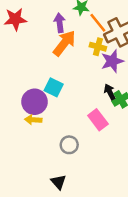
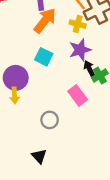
purple star: (112, 61) -> (80, 50), moved
cyan square: (54, 87) -> (44, 57), moved
yellow arrow: (33, 120) -> (15, 95), turned -98

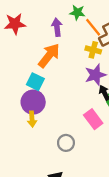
orange arrow: (45, 21) -> (49, 56), moved
cyan square: (44, 57) -> (35, 82), moved

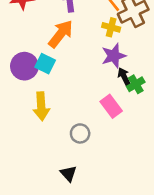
purple circle: (33, 102) -> (24, 66), moved
yellow arrow: (32, 119) -> (41, 106), size x1.5

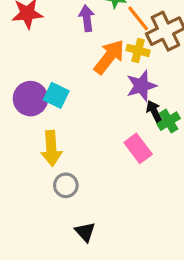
orange arrow: (61, 34) -> (109, 57), moved
gray circle: (80, 133) -> (66, 185), moved

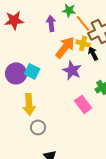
purple star: (141, 86) -> (72, 70), moved, turned -30
black arrow: (154, 111) -> (93, 53), moved

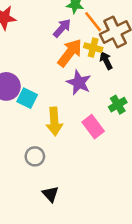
purple arrow: (51, 23) -> (62, 28), moved, turned 49
cyan square: (32, 71) -> (27, 98), moved
yellow arrow: (29, 104) -> (54, 121), moved

